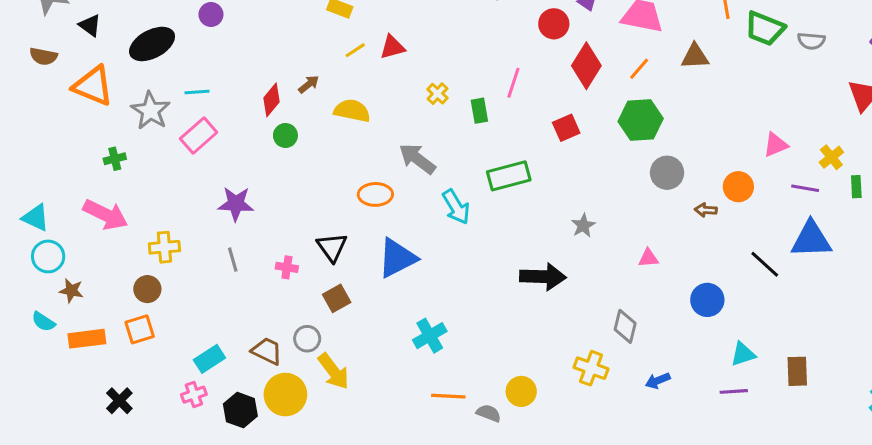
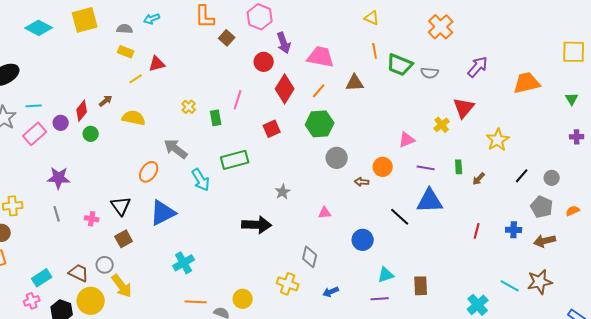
purple circle: (211, 14) -> (61, 123), moved
red triangle: (392, 47) -> (157, 64), moved
yellow cross: (831, 157) -> (442, 125), moved
orange ellipse: (375, 194) -> (149, 172), turned -55

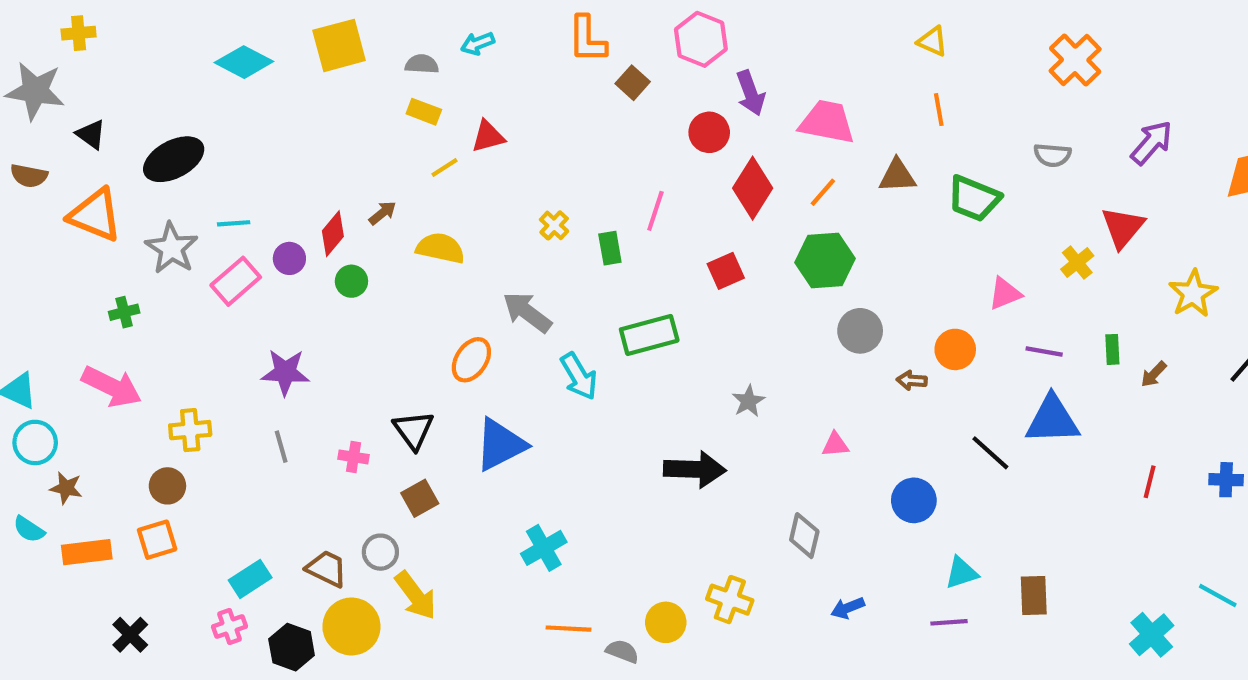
green trapezoid: (400, 65) -> (974, 198), moved
yellow cross: (288, 284) -> (730, 600), moved

